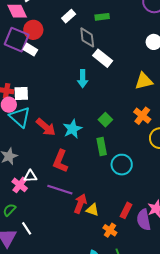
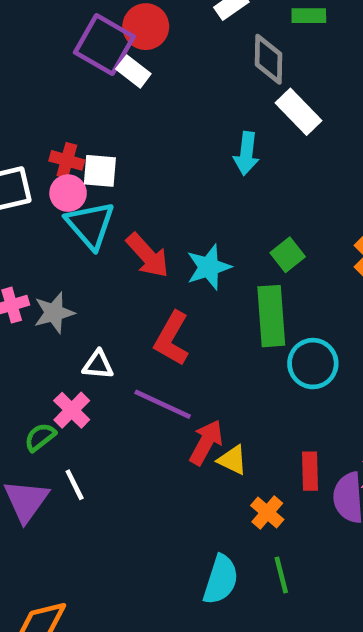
green rectangle: (102, 146) -> (271, 316), size x1.4
pink cross: (20, 185) -> (72, 410), moved
red rectangle: (126, 210) -> (310, 471), turned -35

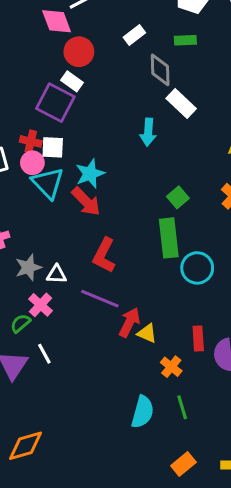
purple square: (104, 45) -> (55, 103), moved
cyan star: (209, 267) -> (90, 174), moved
gray star: (54, 313) -> (28, 267), moved

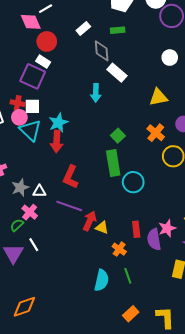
red arrow: (86, 202) -> (57, 141), turned 50

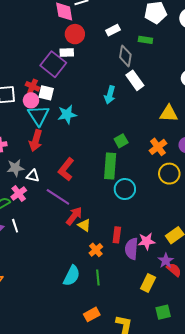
white rectangle: (43, 62) -> (67, 52), turned -48
red arrow: (57, 141) -> (36, 141), moved

